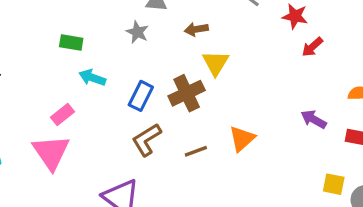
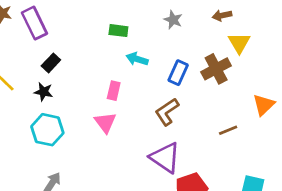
pink rectangle: (63, 114) -> (114, 91), turned -36
brown L-shape: (147, 140) -> (167, 112), moved
brown line: (196, 151) -> (228, 130), moved
pink triangle: (51, 152) -> (105, 122), size x0.7

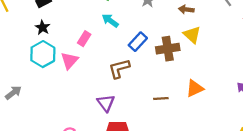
yellow triangle: (239, 43) -> (192, 35), turned -36
black star: (44, 92) -> (43, 27), moved
cyan hexagon: (47, 130) -> (43, 54), moved
purple triangle: (165, 158) -> (106, 103), size x0.7

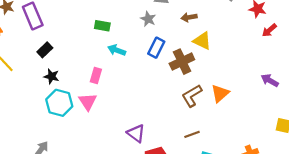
blue rectangle: (138, 42) -> (156, 48), moved
brown L-shape: (119, 69) -> (192, 96), moved
brown line: (161, 98) -> (192, 134), moved

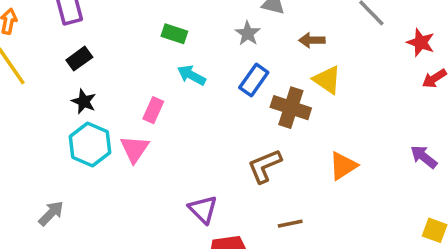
brown cross: (182, 62) -> (291, 108), turned 35
brown L-shape: (192, 96) -> (265, 166), moved

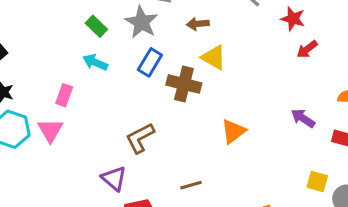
gray star: (248, 33) -> (141, 22), size x1.5
green rectangle: (174, 34) -> (96, 26), moved, turned 30
brown L-shape: (265, 166) -> (140, 138), moved

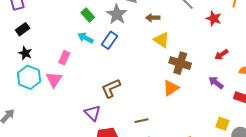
red arrow: (307, 49) -> (221, 55), moved
blue rectangle: (150, 62) -> (109, 40), moved
brown cross: (184, 84) -> (180, 63), moved

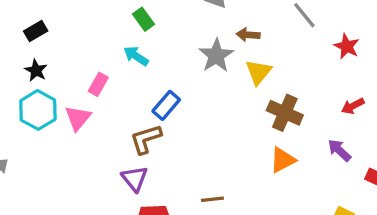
gray star: (117, 14) -> (216, 56), moved
blue rectangle: (109, 40) -> (166, 105), moved
yellow triangle: (161, 40) -> (258, 72), turned 30
brown L-shape: (111, 88) -> (146, 139), moved
orange triangle: (171, 88) -> (283, 160), moved

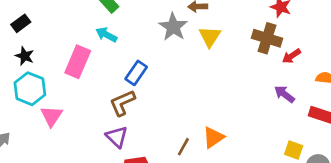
pink rectangle: (98, 84) -> (78, 62), size x1.6
brown cross: (285, 113) -> (267, 38), moved
pink triangle: (78, 118) -> (52, 116), moved
orange triangle: (283, 160) -> (213, 137), moved
brown line: (212, 199) -> (183, 147), turned -48

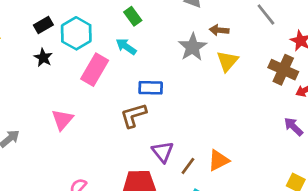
blue rectangle: (136, 73) -> (151, 88), turned 50
cyan hexagon: (30, 89) -> (76, 33), moved
purple triangle: (117, 137) -> (163, 152), moved

